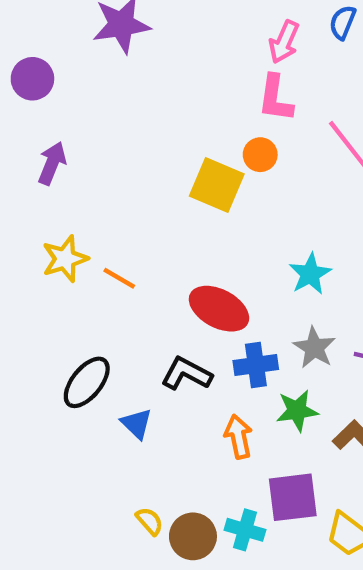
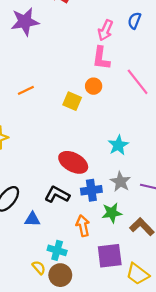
yellow square: (217, 185) -> (72, 101), size x0.7
orange line: (119, 278) -> (26, 90), moved, turned -56
blue triangle: (137, 424) -> (32, 219), turned -42
cyan cross: (245, 530) -> (57, 250), moved

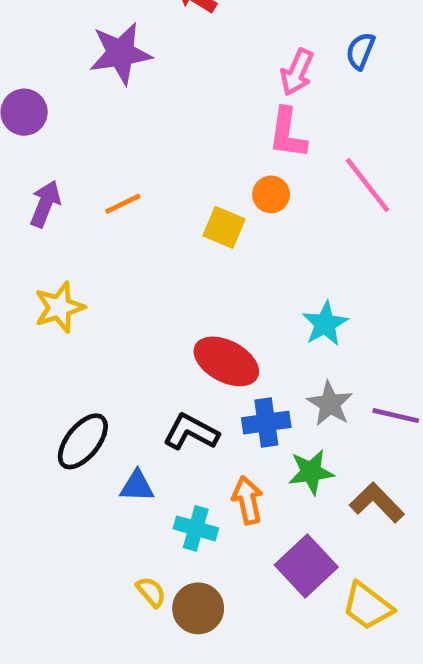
cyan cross: (57, 250) -> (196, 528), moved
purple square: (110, 256) -> (306, 566), turned -36

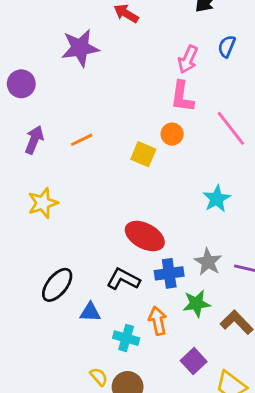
cyan star: (325, 324) -> (217, 199), moved
purple square: (306, 566) -> (194, 361), size x0.7

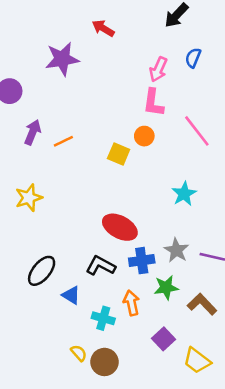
purple arrow: (34, 140) -> (33, 132), moved
blue triangle: (90, 312) -> (71, 295), turned 30

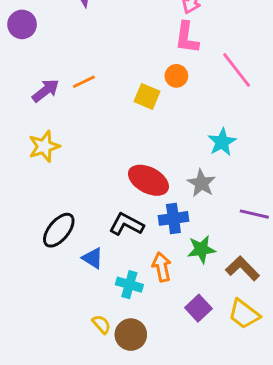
purple arrow: (33, 132) -> (46, 91), moved, turned 30
gray star: (176, 250) -> (201, 183), moved
yellow trapezoid: (197, 361) -> (244, 314), moved

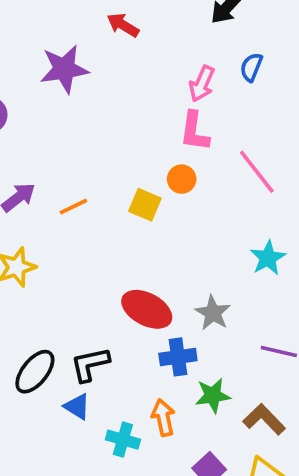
orange line: (84, 82) -> (73, 207), moved
cyan star: (222, 142) -> (268, 258), moved
black L-shape: (126, 224) -> (90, 364), moved, turned -40

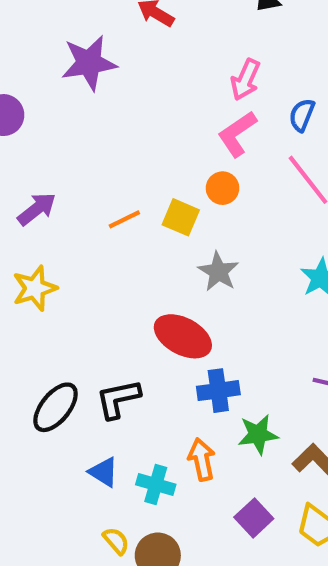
blue semicircle: (251, 67) -> (302, 115), moved
pink L-shape: (194, 131) -> (237, 134), turned 48
orange line: (73, 207) -> (124, 219), moved
gray star: (213, 313) -> (218, 272), moved
blue triangle: (77, 407) -> (104, 472), moved

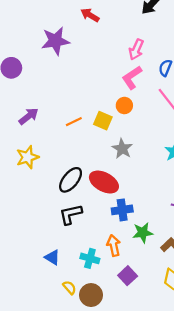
black ellipse: (56, 407) -> (71, 180), moved
blue triangle: (104, 472) -> (52, 257), moved
purple square: (254, 518) -> (128, 276), moved

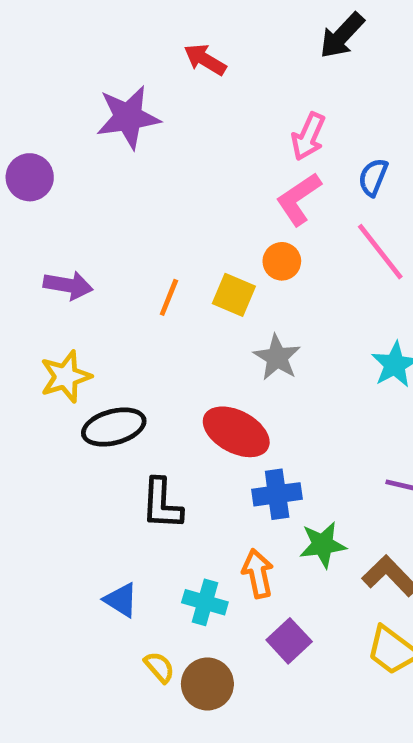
purple arrow: (29, 116) -> (68, 285), turned 48
orange line: (74, 122) -> (169, 297), turned -42
black ellipse: (71, 180) -> (114, 427), moved, turned 36
black L-shape: (71, 214) -> (162, 504), turned -75

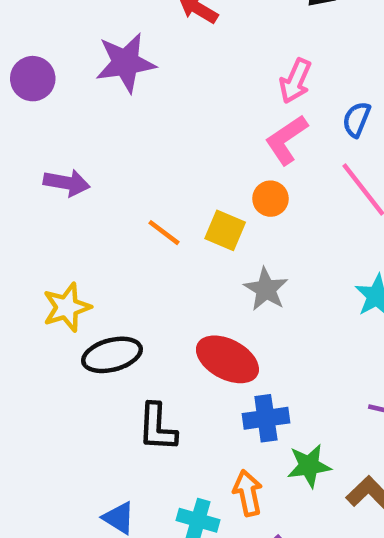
purple circle: (30, 177) -> (33, 79), moved
purple arrow: (68, 285) -> (67, 183), moved
orange line: (169, 297) -> (164, 233), turned -75

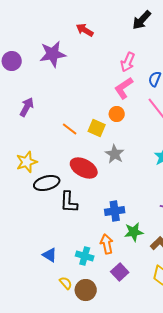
purple arrow: (67, 183) -> (27, 107), turned -72
red ellipse: (227, 359) -> (84, 168), moved
black L-shape: (157, 427) -> (69, 202), moved

